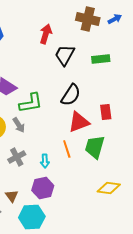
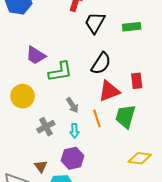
gray arrow: (19, 125) -> (72, 105), moved

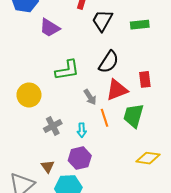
purple trapezoid: (36, 55) -> (50, 28), moved
gray arrow: (72, 105) -> (90, 97), moved

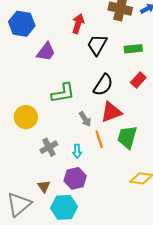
purple trapezoid: (50, 28) -> (46, 52), turned -85
red rectangle: (145, 79) -> (138, 80), moved, turned 49

